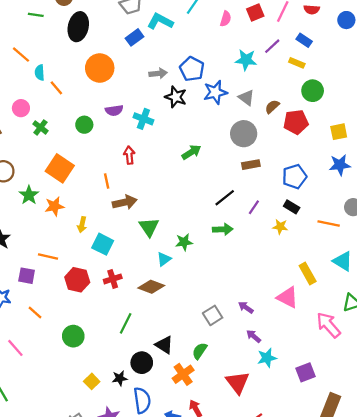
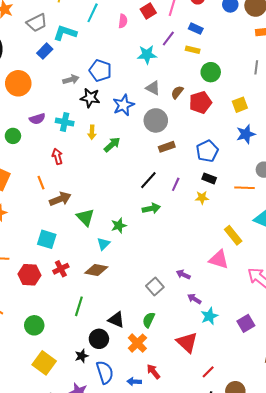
blue star: (215, 92) -> (123, 105), moved
yellow arrow: (82, 225) -> (92, 132), moved
yellow square: (92, 381) -> (44, 363), moved, size x1.6

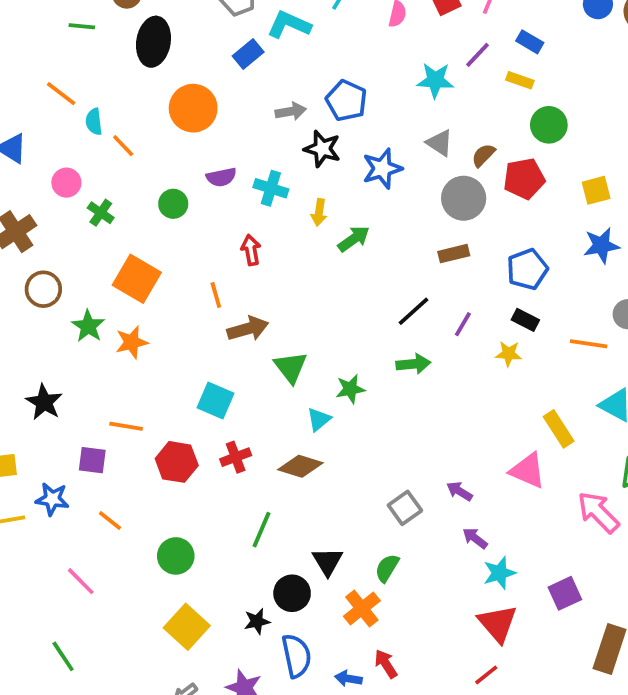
gray circle: (156, 120) -> (464, 198), moved
black triangle: (116, 320) -> (328, 561), turned 30
red triangle: (187, 342) -> (498, 623), moved

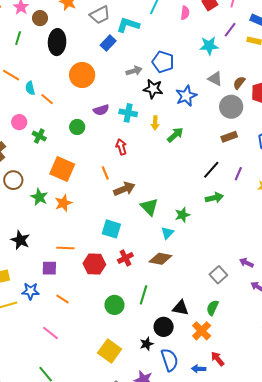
green line: (82, 26) -> (18, 38), turned -72
green circle: (176, 556) -> (114, 305), moved
black triangle: (328, 561) -> (181, 308), turned -42

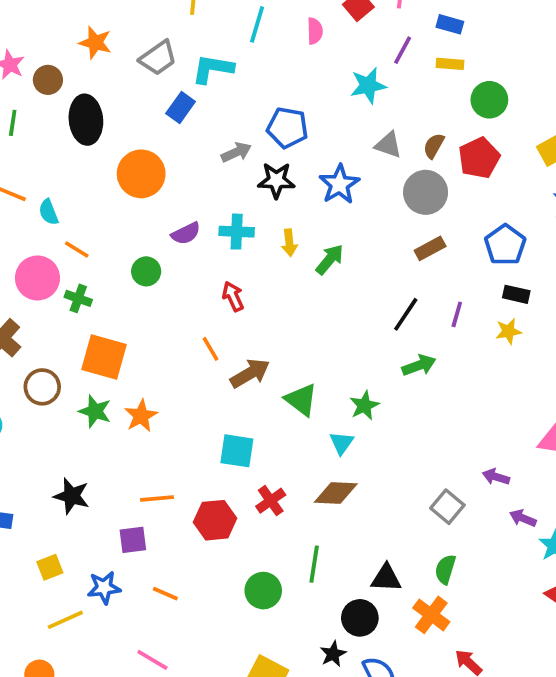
orange line: (47, 99) -> (77, 250), moved
pink circle: (19, 122) -> (37, 278), size x1.5
orange square: (62, 169) -> (104, 357), moved

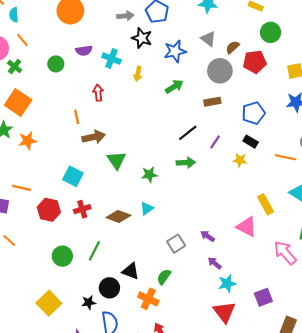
green arrow: (330, 259) -> (174, 87), moved
cyan triangle: (342, 443) -> (147, 208), moved
orange cross: (431, 615) -> (148, 299), turned -30

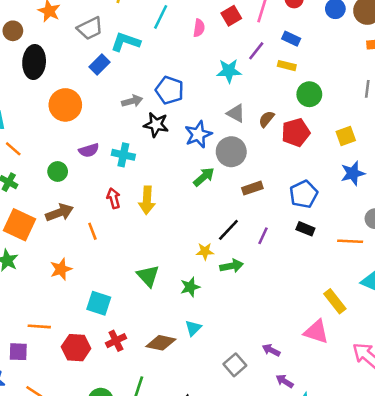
gray circle: (220, 71) -> (231, 152), moved
yellow arrow: (138, 74) -> (147, 200), moved, size x1.5
brown arrow: (94, 137) -> (59, 213), moved
orange star: (28, 141) -> (61, 269), moved
yellow star: (240, 160) -> (205, 251), moved

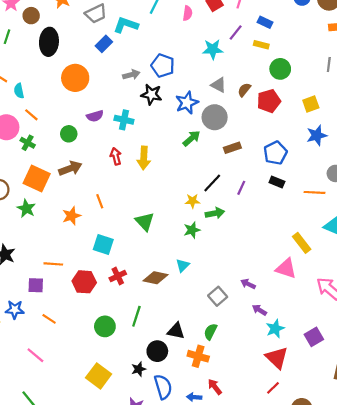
orange line: (92, 231) -> (100, 201), moved
green star: (190, 287) -> (192, 230), moved

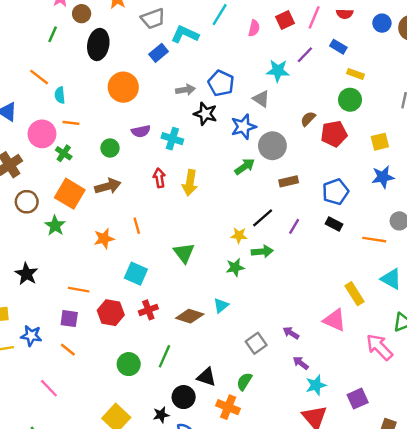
yellow rectangle: (261, 45) -> (355, 74), moved
gray triangle: (218, 85) -> (261, 99), moved
orange line: (31, 115) -> (71, 123), turned -40
purple square: (36, 285) -> (69, 319), moved

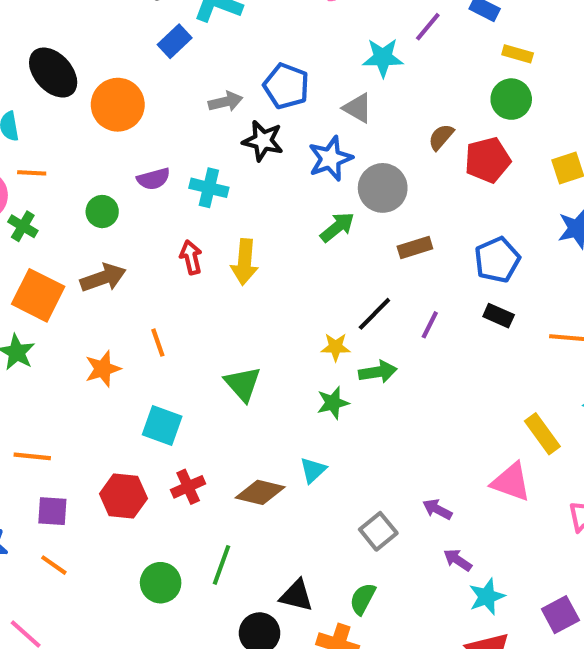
black ellipse: (98, 44) -> (53, 73), moved, turned -48
orange line: (79, 290) -> (32, 456), moved

